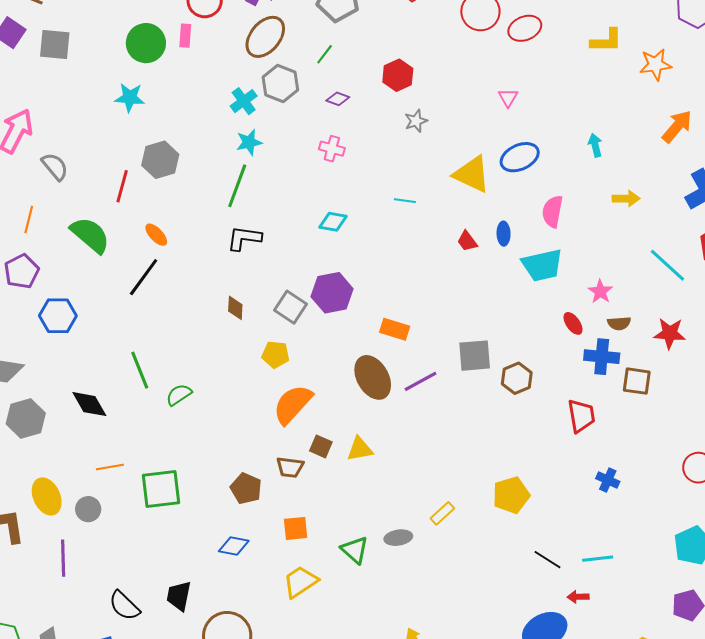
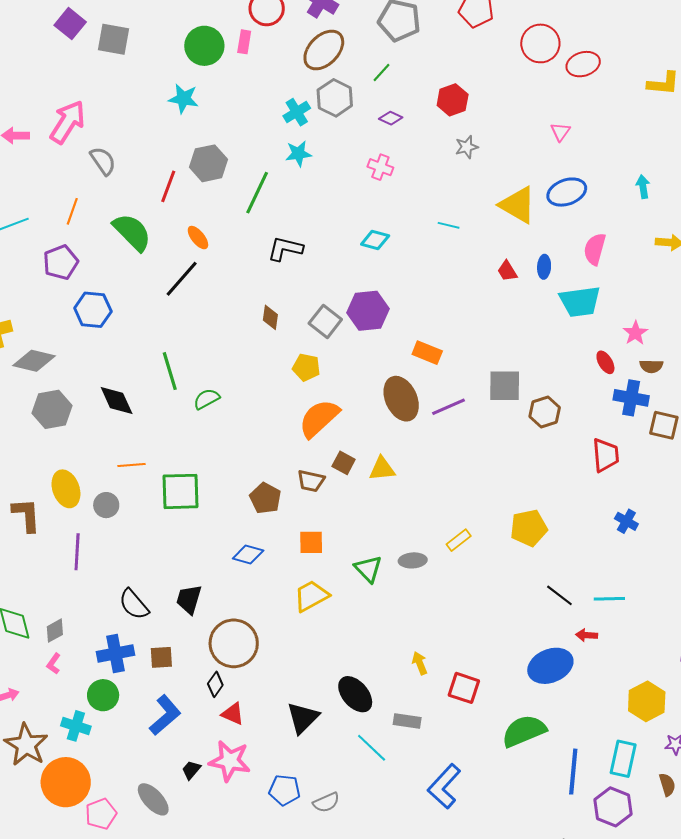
green line: (237, 186) -> (257, 193), moved

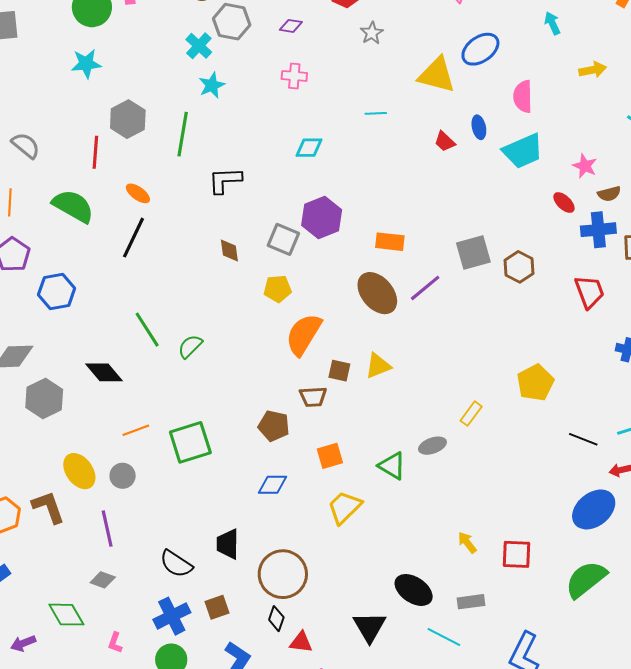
gray diamond: (55, 631) -> (103, 580), moved, turned 65

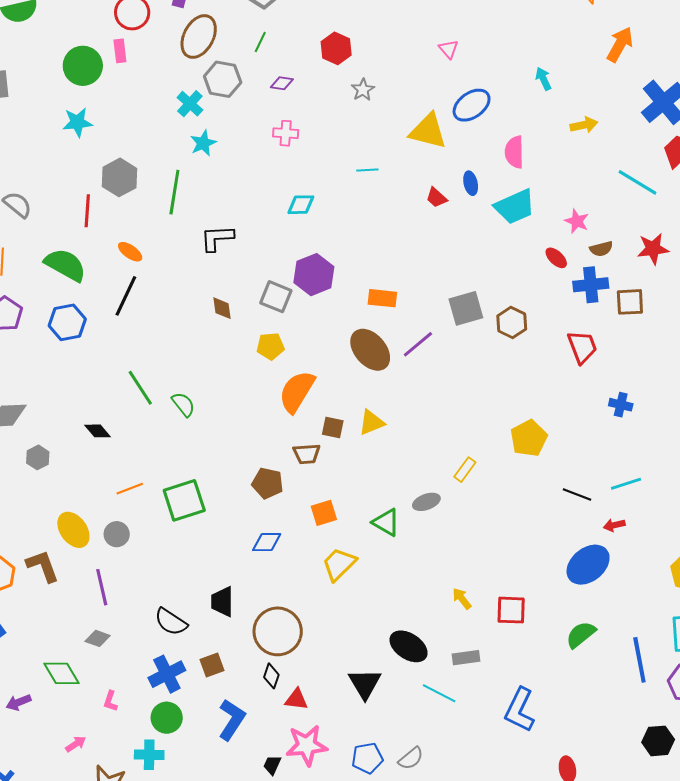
blue hexagon: (57, 291) -> (67, 322), moved
green semicircle: (190, 346) -> (183, 404), turned 96
black diamond: (104, 372) -> (97, 431), size x0.7
gray hexagon: (44, 398) -> (38, 457), size x0.6
green semicircle: (586, 579) -> (581, 635), size x0.7

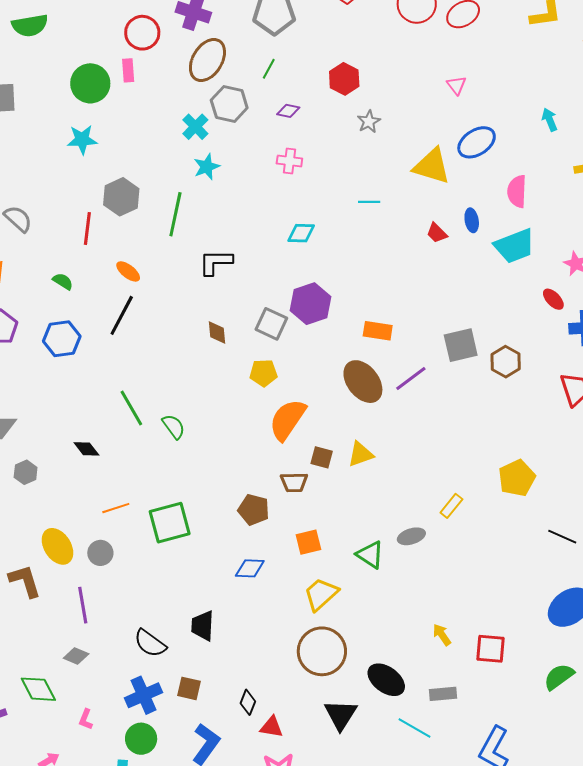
green semicircle: (65, 265) -> (63, 281), size x0.5
brown circle: (278, 631) -> (322, 651), moved
brown square: (212, 665) -> (189, 688), turned 30

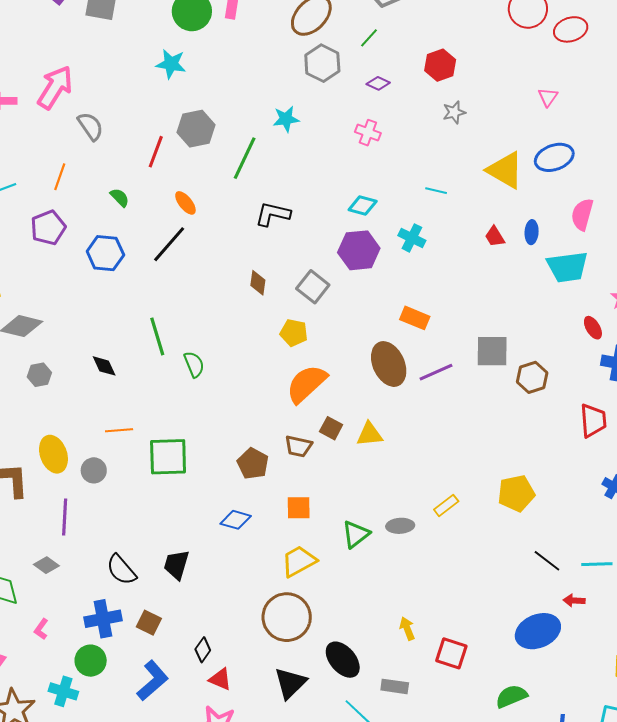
cyan cross: (195, 127) -> (412, 238), moved, turned -32
purple hexagon: (310, 304) -> (359, 250), moved
green triangle: (370, 555) -> (356, 534), turned 36

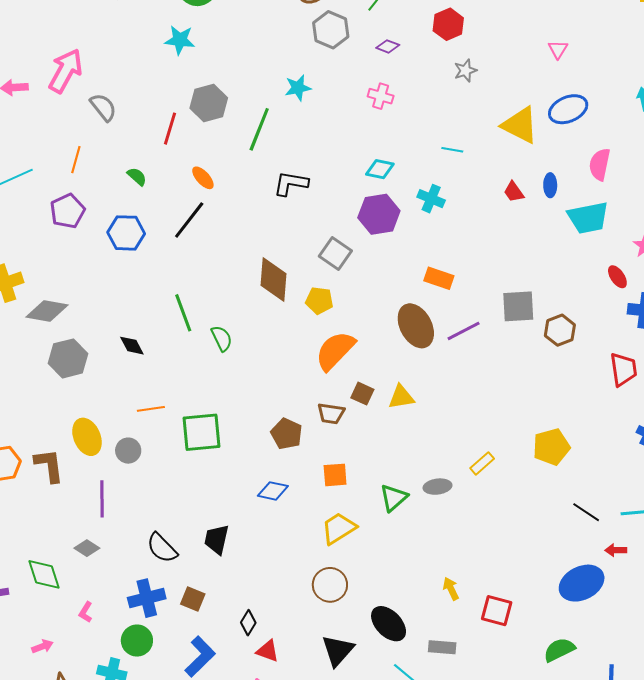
brown diamond: (258, 283) -> (274, 280), moved, size x1.8
gray hexagon: (39, 375) -> (68, 358), size x1.6
brown circle: (287, 617) -> (330, 585), size x0.7

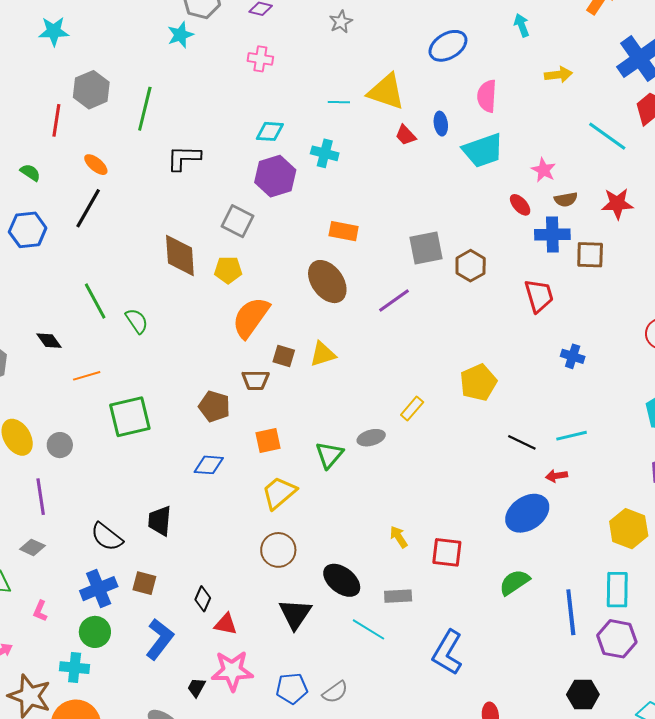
cyan star: (298, 88) -> (180, 35), moved
yellow triangle: (520, 125) -> (386, 92), moved
purple line: (464, 331) -> (394, 301), moved
orange line: (151, 409) -> (87, 376), moved

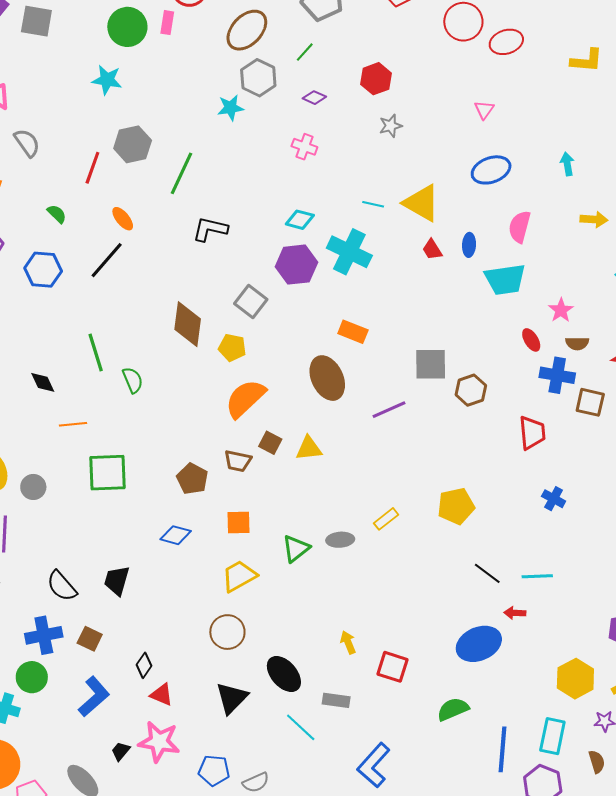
cyan cross: (325, 153) -> (349, 252), size x1.6

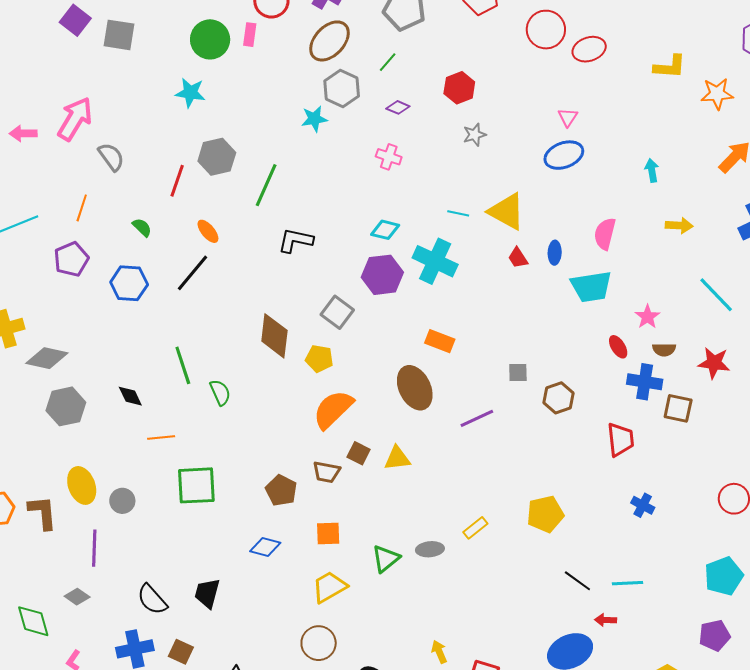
blue ellipse: (491, 170) -> (564, 155), moved
gray square: (431, 364) -> (518, 372), size x0.6

